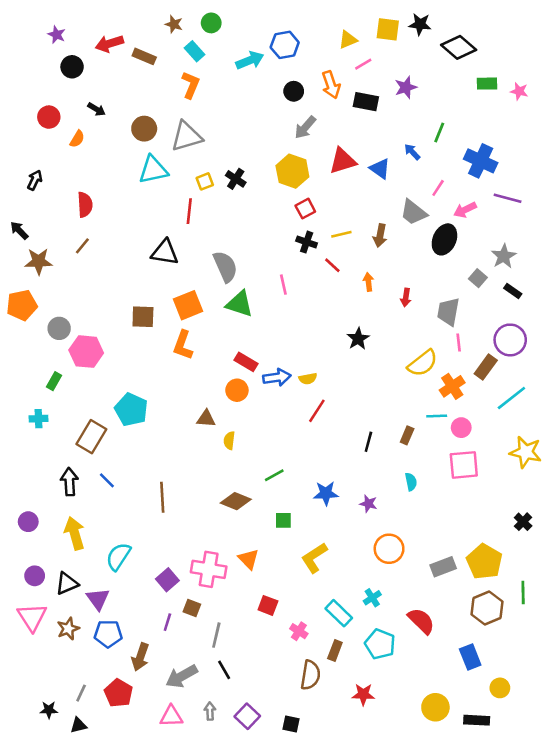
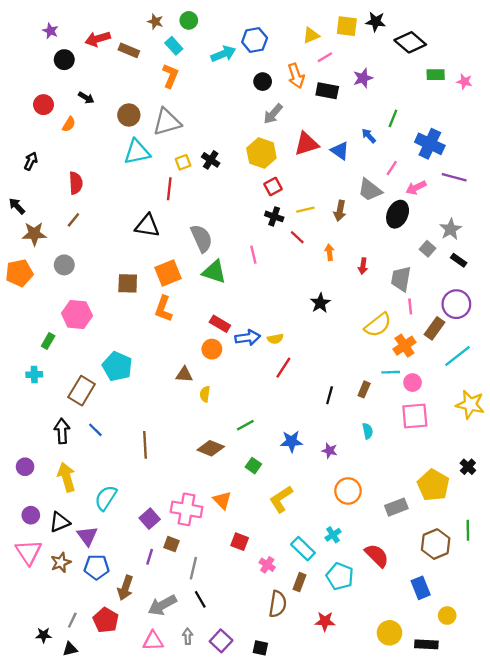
gray circle: (59, 328) -> (64, 265), moved
green square: (283, 520) -> (253, 466), turned 35
yellow pentagon: (484, 562) -> (433, 485), moved

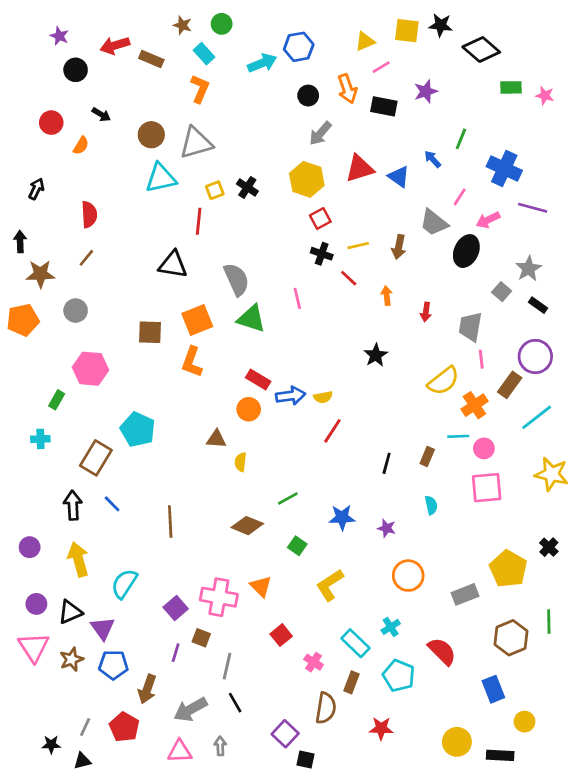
black arrow: (17, 206) -> (20, 242), turned 42
red square: (240, 542) -> (281, 635), turned 30
purple square: (221, 641) -> (285, 734), moved

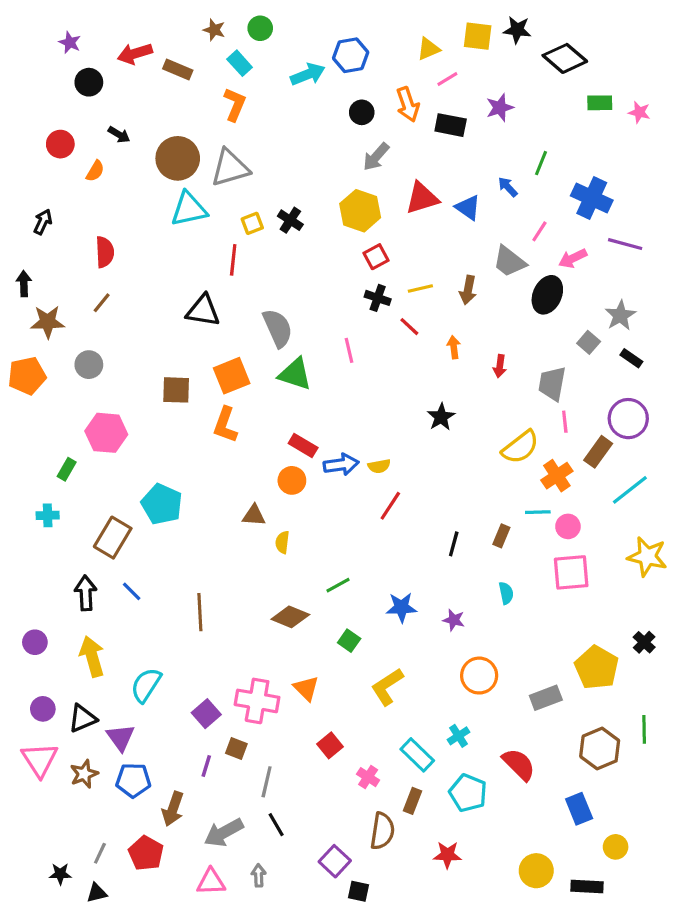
brown circle: (151, 135) -> (178, 158), size x1.4

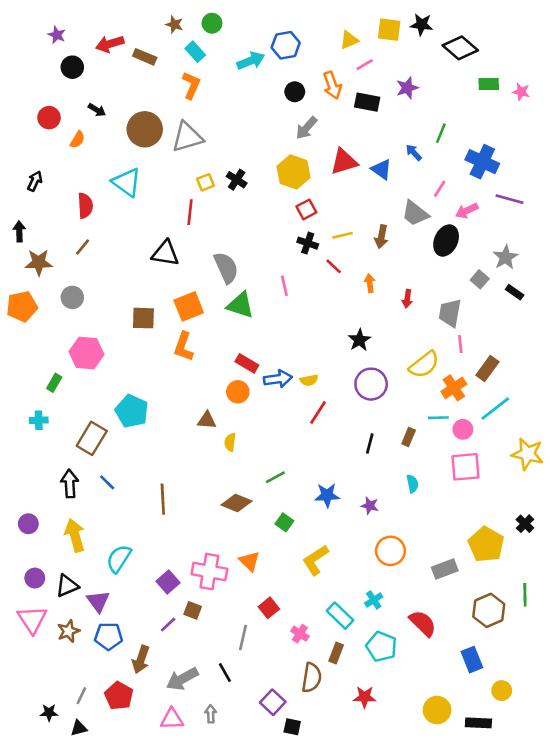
cyan triangle: (189, 209) -> (127, 182), moved, turned 48
purple circle: (628, 419) -> (371, 384), moved
cyan line: (630, 490) -> (495, 409), moved
purple line: (206, 766) -> (168, 625), turned 30
gray line: (267, 782) -> (243, 638), moved

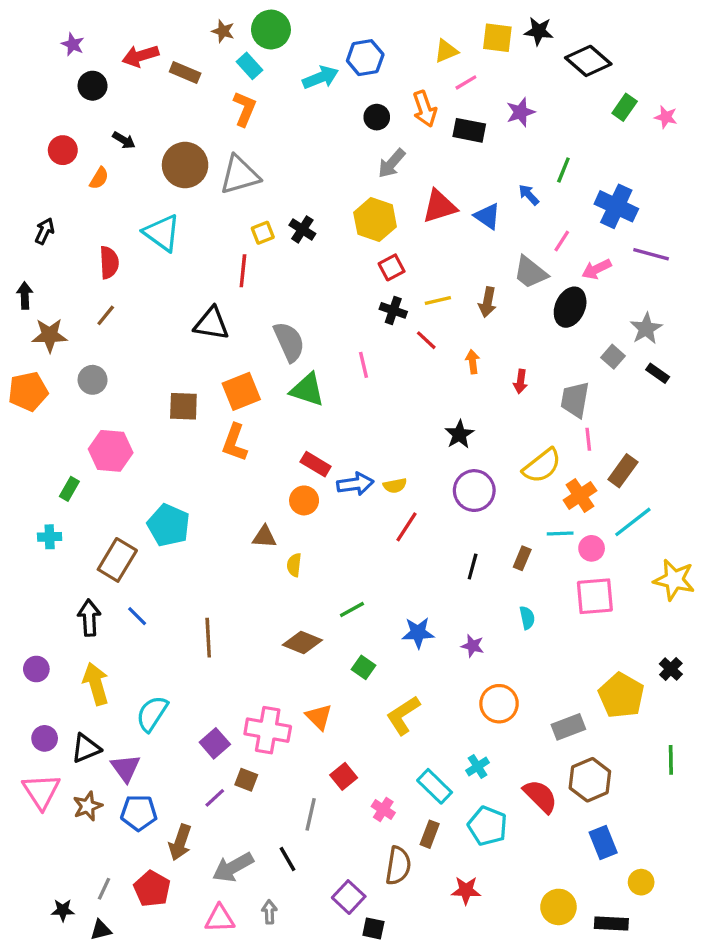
green circle: (212, 23) -> (271, 30), size x1.5
green rectangle: (489, 84) -> (625, 107), turned -54
brown hexagon: (489, 610) -> (590, 780), moved

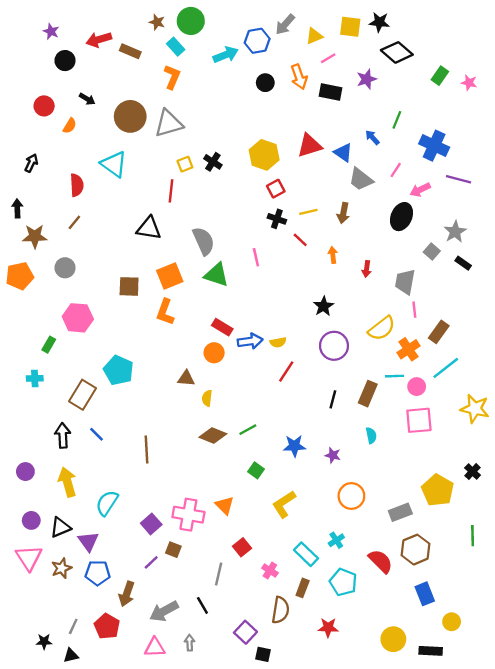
black diamond: (588, 61) -> (397, 52), moved
gray arrow: (392, 163) -> (285, 24), moved
gray trapezoid: (530, 272) -> (361, 179), moved
brown rectangle: (522, 558) -> (368, 394), size x1.5
brown diamond: (302, 643) -> (213, 435), moved

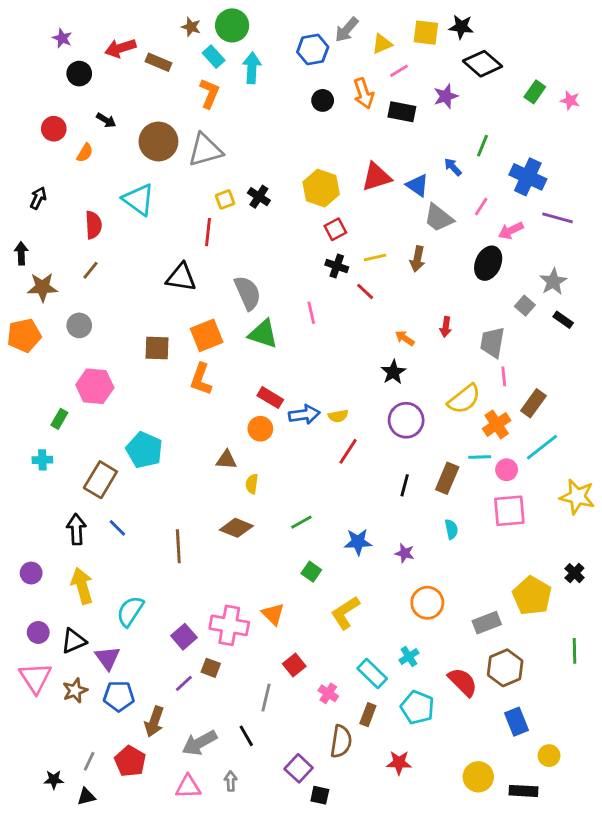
cyan arrow: (226, 55) -> (252, 68), moved, turned -65
orange arrow: (333, 255) -> (405, 338), moved, turned -49
brown diamond: (213, 435) -> (236, 528), moved

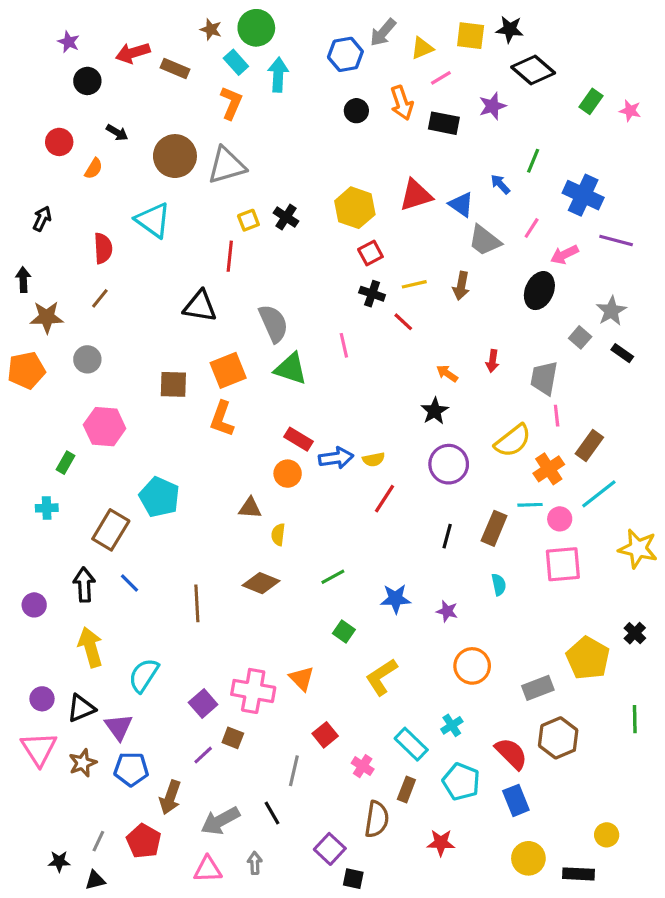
purple circle: (31, 573) -> (34, 605), moved
blue rectangle: (516, 722) -> (516, 800), moved

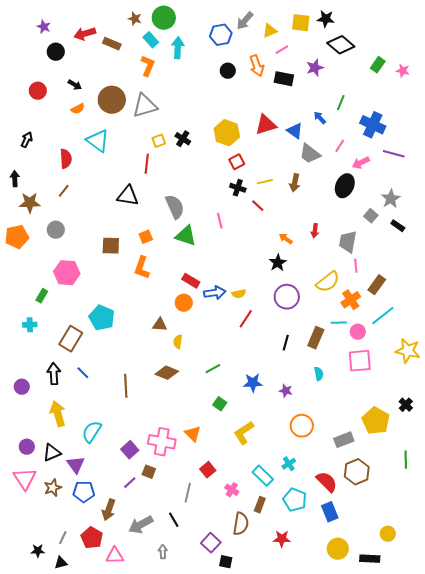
orange semicircle: (94, 169) -> (78, 109), moved, turned 32
orange square: (228, 370) -> (146, 237), size x0.6
pink triangle: (208, 869) -> (115, 556), moved

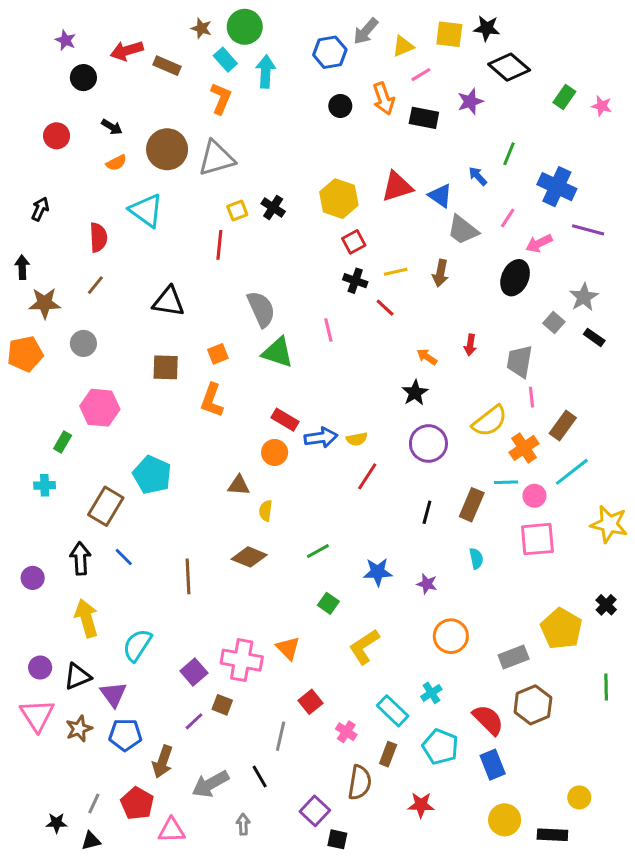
black triangle: (128, 196) -> (169, 302), moved

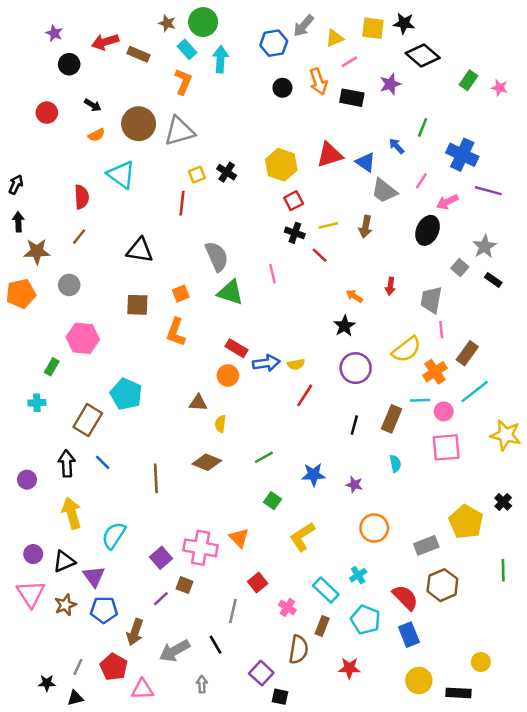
black arrow: (40, 209) -> (16, 184), moved

